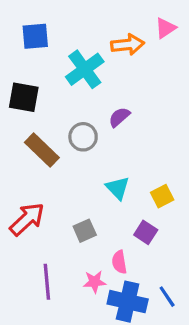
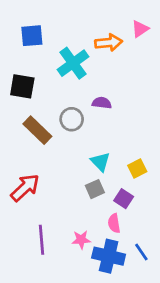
purple semicircle: (119, 117) -> (102, 103), turned 48
gray square: (85, 231) -> (95, 189), moved
pink semicircle: (119, 262) -> (114, 223), moved

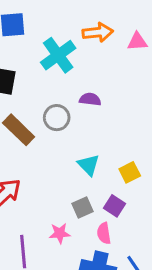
pink triangle: (140, 29) -> (137, 41), moved, turned 30
gray square: (95, 189) -> (83, 207), moved
pink star: (81, 240) -> (60, 233), moved

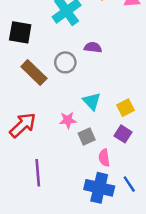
purple square: (114, 206) -> (123, 134), moved
pink star: (60, 233) -> (68, 120), moved

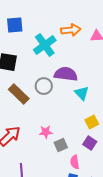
purple semicircle: (93, 47) -> (66, 74), size x1.6
cyan triangle: (92, 101) -> (82, 93), moved

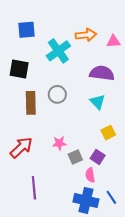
purple semicircle: (66, 74) -> (102, 73), moved
brown rectangle: (19, 94) -> (31, 103), turned 45
purple square: (90, 143) -> (98, 157), moved

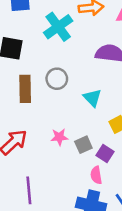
cyan triangle: (98, 102) -> (92, 98), moved
gray square: (75, 157) -> (83, 145), moved

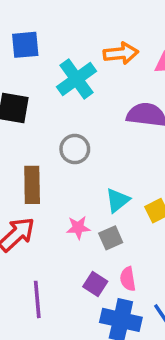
brown rectangle: (25, 89) -> (32, 185), moved
cyan triangle: (92, 98) -> (118, 200), moved, turned 36
purple square: (105, 154) -> (95, 284), moved

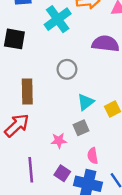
gray circle: (75, 149) -> (67, 69), moved
pink star: (78, 228) -> (59, 141), moved
purple square: (95, 284) -> (62, 173), moved

